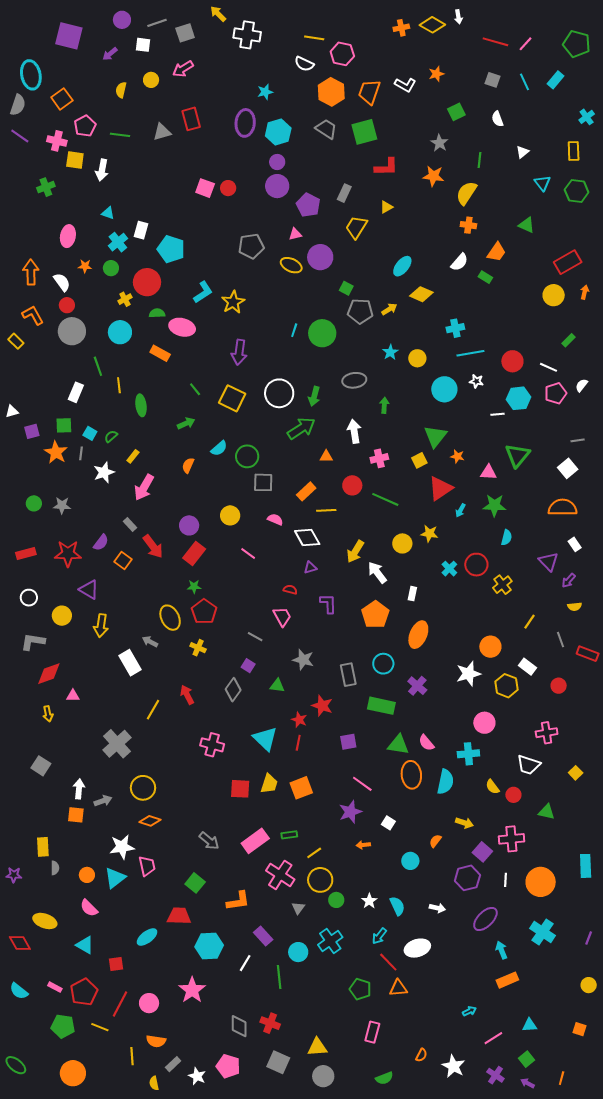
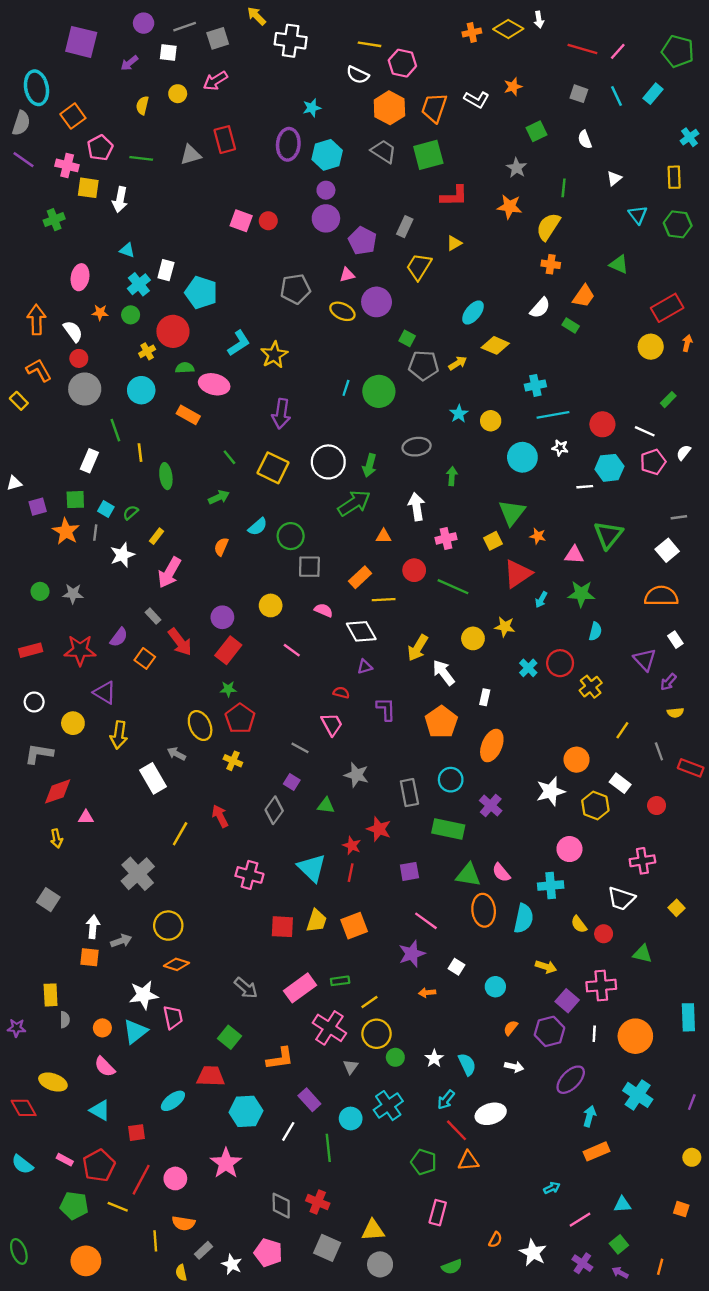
orange semicircle: (435, 841) -> (511, 1028), moved
cyan circle: (410, 861) -> (495, 987), moved
cyan arrow: (501, 950) -> (589, 1116), turned 36
green ellipse: (16, 1065) -> (19, 1251), turned 30

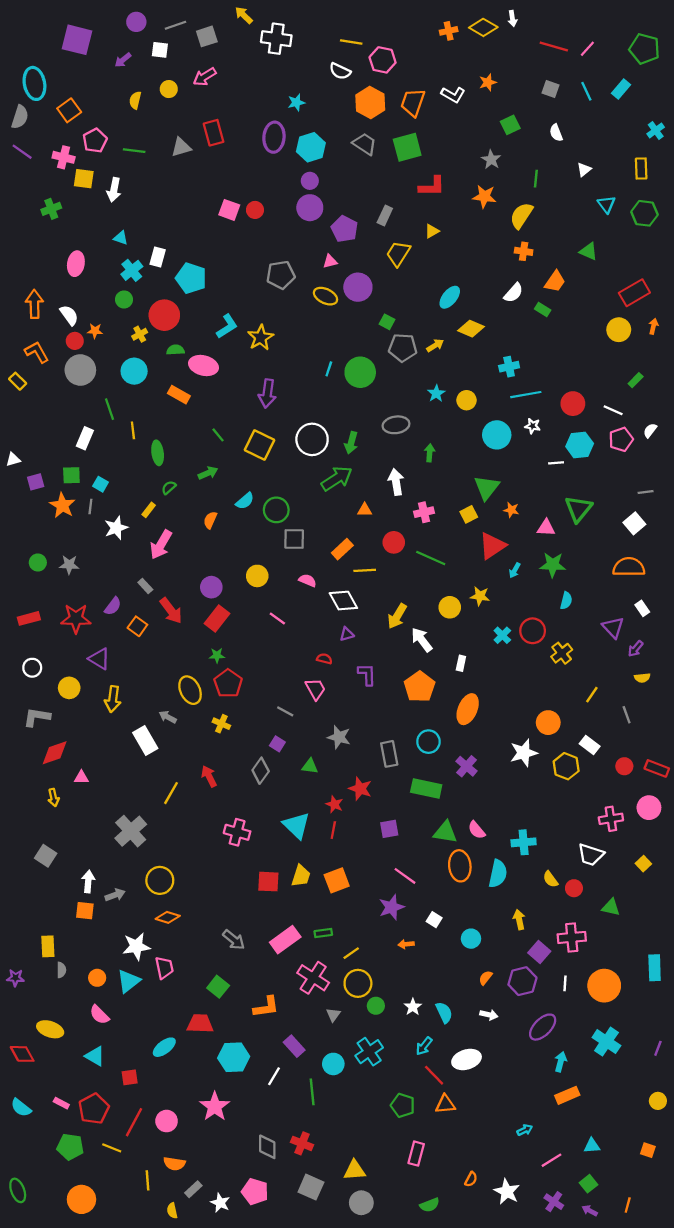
orange star: (100, 313) -> (95, 331), moved
green semicircle: (131, 513) -> (169, 488), moved
red rectangle: (691, 768) -> (657, 768), moved
pink circle: (569, 849) -> (649, 808), moved
yellow arrow: (546, 967) -> (519, 920), turned -120

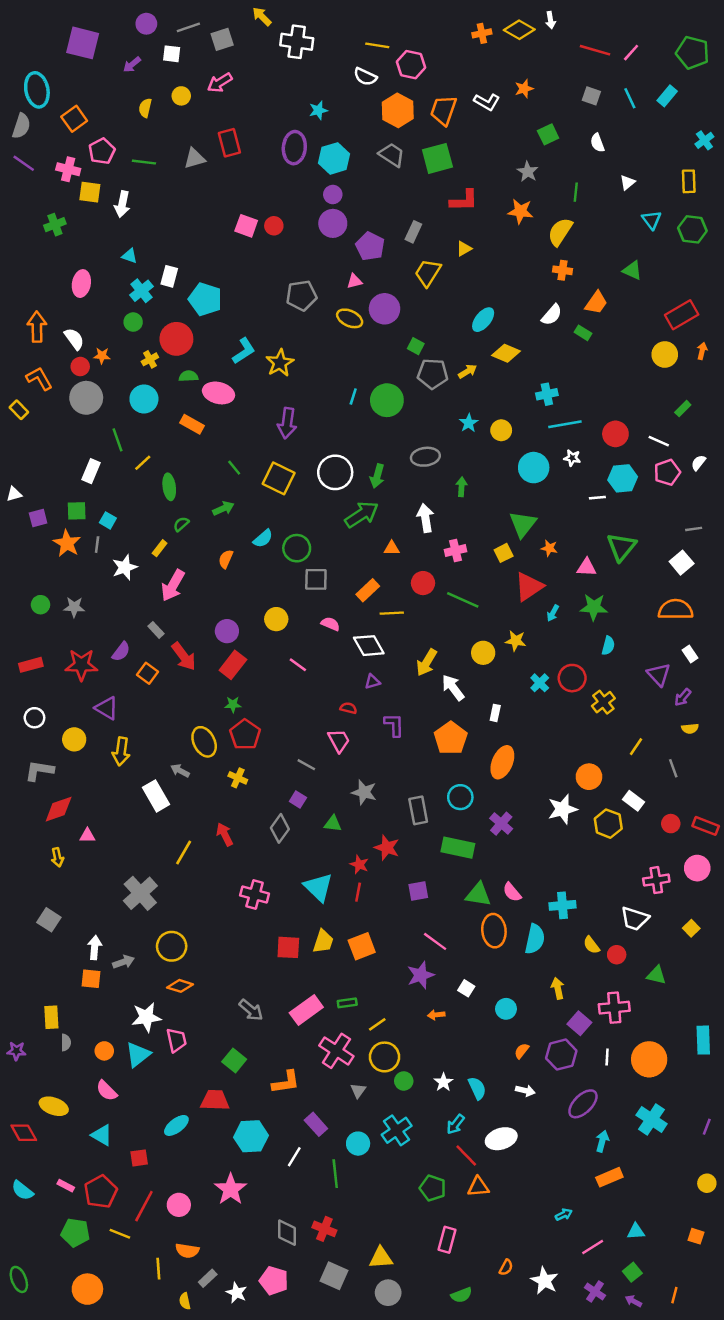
yellow line: (133, 430) -> (143, 463), turned 54

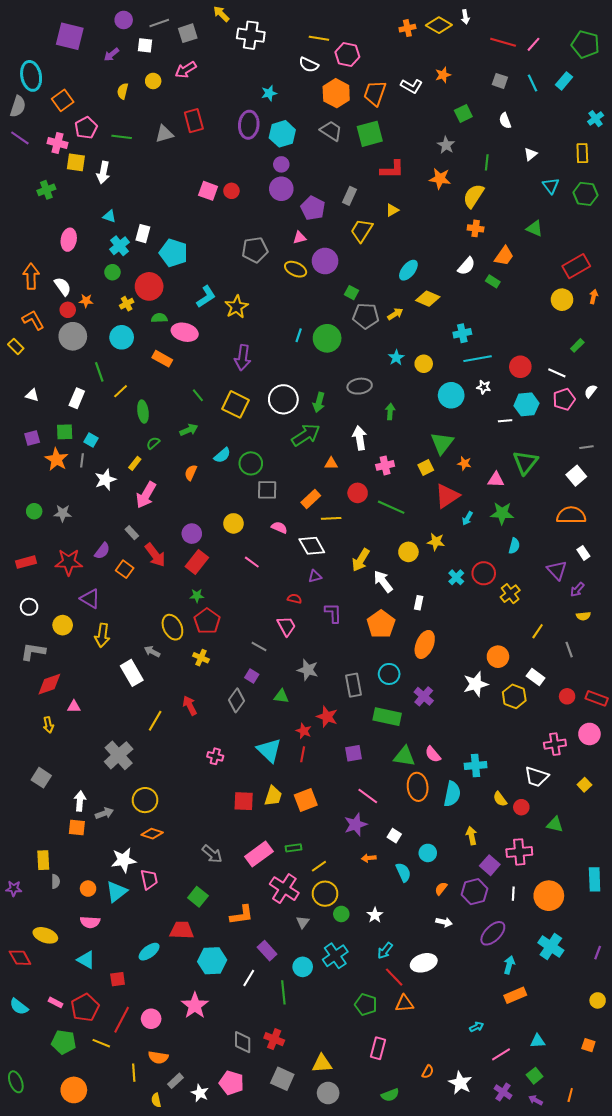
white triangle: (14, 494) -> (32, 395), moved, turned 32
pink cross: (255, 895) -> (215, 756), size x0.7
cyan semicircle: (477, 1088) -> (403, 872), moved
pink semicircle: (107, 1091) -> (90, 922), turned -42

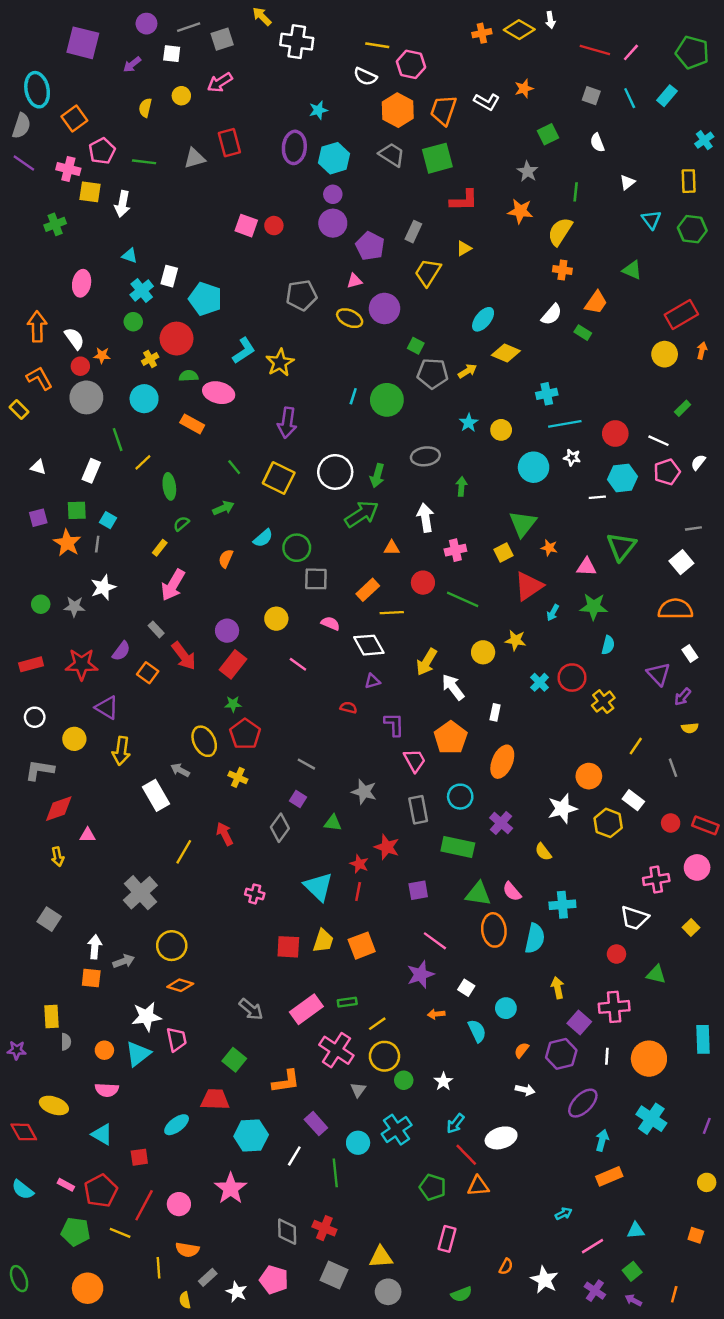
white star: (105, 480) -> (103, 587), moved
pink trapezoid: (286, 626) -> (415, 760), moved
yellow semicircle: (500, 799) -> (543, 852), moved

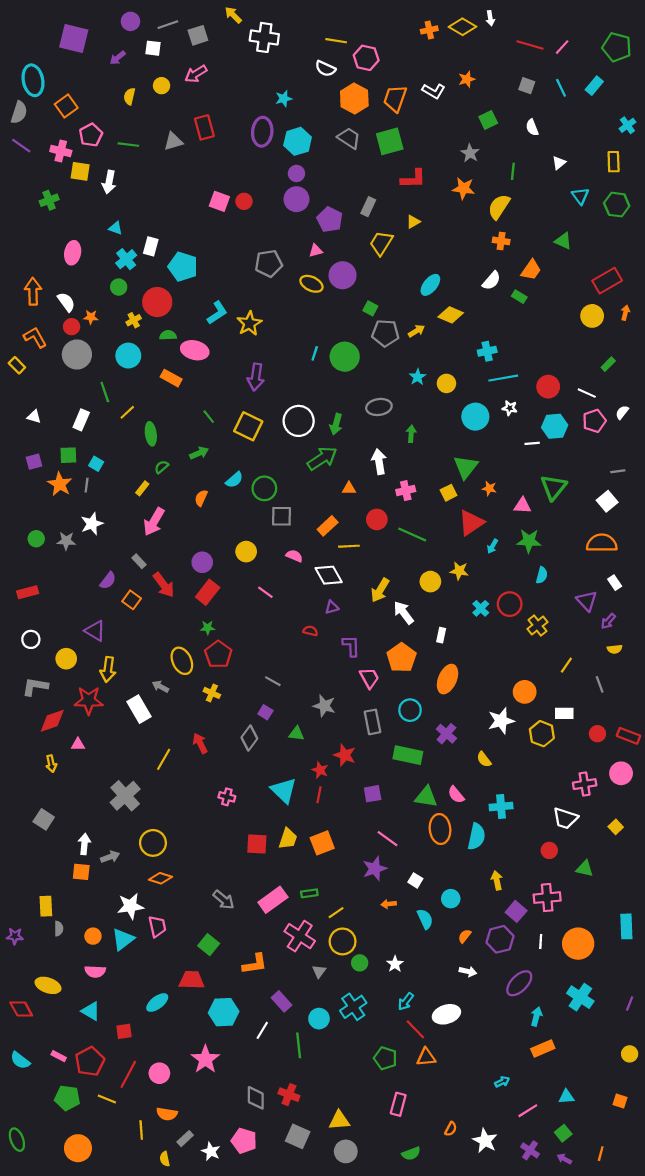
red star: (82, 664) -> (89, 700), moved
white rectangle: (633, 800) -> (564, 713), turned -36

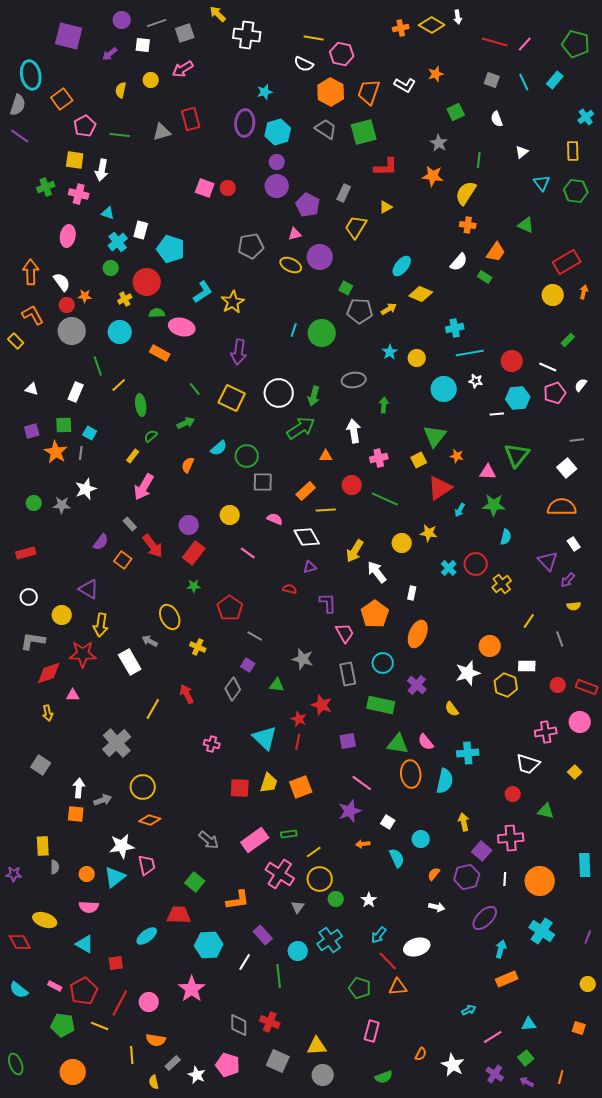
pink cross: (61, 151) -> (79, 194), moved
red pentagon: (218, 654) -> (230, 608), moved

